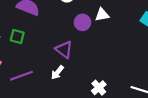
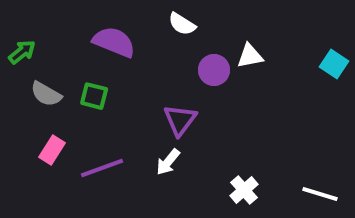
purple triangle: (64, 50) -> (180, 120), turned 30

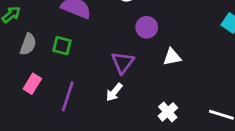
white triangle: (250, 56) -> (172, 57), moved
gray semicircle: (46, 94) -> (28, 44), turned -100
purple line: (102, 168) -> (68, 96), turned -52

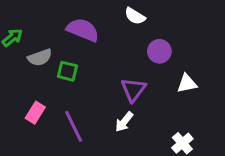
gray semicircle: (28, 44) -> (40, 57), moved, turned 50
purple line: (68, 96) -> (74, 126), turned -44

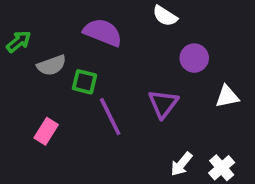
white arrow: (124, 122) -> (181, 164), moved
purple line: (74, 126) -> (110, 117), moved

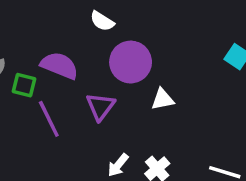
purple semicircle: (103, 32) -> (59, 66), moved
purple circle: (194, 58) -> (131, 62), size x1.5

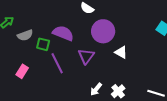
white triangle: (163, 99) -> (121, 52), turned 40

